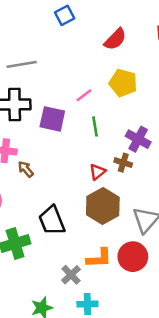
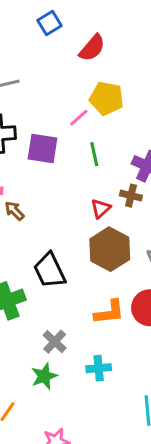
red semicircle: (115, 39) -> (92, 48), moved
yellow pentagon: (123, 83) -> (107, 98), moved
gray cross: (71, 275) -> (55, 342), moved

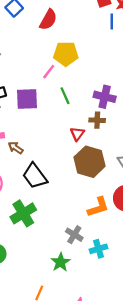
black trapezoid: (50, 270) -> (35, 176), moved
gray cross: (55, 342) -> (74, 235), moved

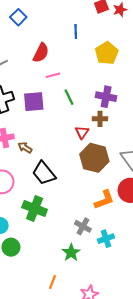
red semicircle: (48, 20) -> (41, 53), moved
blue line: (112, 21) -> (76, 31), moved
yellow pentagon: (66, 54) -> (107, 53), moved, turned -30
pink line: (49, 72) -> (53, 75), turned 40
green cross: (23, 213) -> (35, 208), turned -35

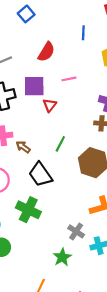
pink line: (53, 75) -> (69, 79), moved
green line: (69, 97) -> (60, 144), moved, turned 49
purple square: (34, 102) -> (34, 86), moved
red triangle: (82, 132) -> (50, 105), moved

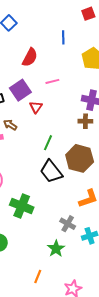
purple square: (34, 86) -> (20, 90), turned -30
brown arrow: (23, 147) -> (10, 125), moved
black trapezoid: (40, 174) -> (51, 172), moved

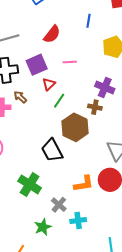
green line: (48, 143) -> (59, 101), moved
brown hexagon: (80, 158) -> (75, 127), moved
green cross: (22, 206) -> (30, 184), moved

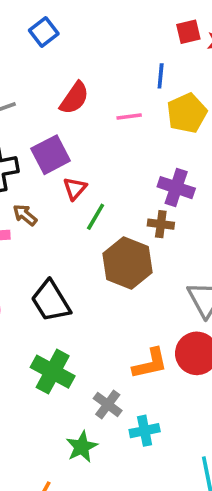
blue line: (89, 21) -> (161, 76), moved
pink line: (70, 62) -> (129, 116), moved
black trapezoid: (52, 150) -> (51, 301), moved

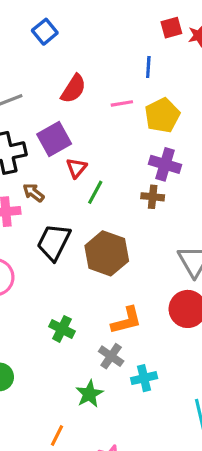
yellow pentagon: (187, 113) -> (162, 115), moved
brown hexagon: (128, 263) -> (107, 253), moved
black trapezoid: (51, 301) -> (54, 242), moved, turned 60
orange L-shape: (150, 364) -> (126, 320), moved
green cross: (53, 372) -> (62, 329), size x0.7

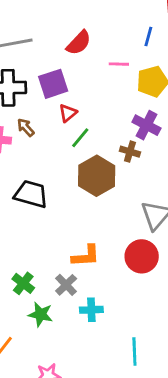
black trapezoid: (54, 242) -> (31, 194), moved, turned 68
brown hexagon: (107, 253) -> (97, 176), moved
green cross: (62, 329) -> (23, 283), moved
green star: (89, 394) -> (41, 314), turned 30

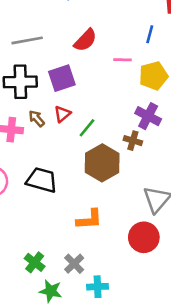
red triangle: (68, 113) -> (62, 114), moved
orange L-shape: (86, 256) -> (89, 219), moved

